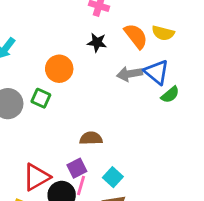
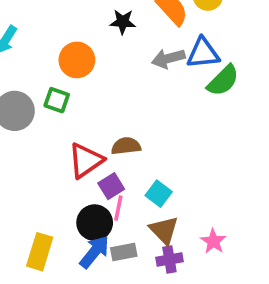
blue triangle: (157, 72) -> (203, 53), turned -40
green semicircle: (170, 95) -> (223, 81), size x1.4
red triangle: (36, 177) -> (86, 160), moved

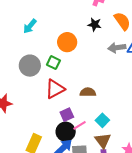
red triangle: (86, 160) -> (55, 89), moved
purple square: (111, 186) -> (67, 115), moved
pink line: (118, 208) -> (80, 125), turned 40

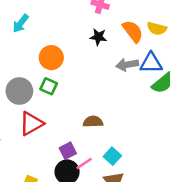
cyan arrow: (30, 26) -> (21, 23), moved
orange circle: (67, 42) -> (51, 58), moved
red triangle: (55, 89) -> (31, 123), moved

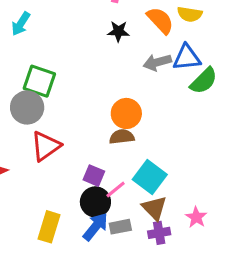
orange circle: (51, 58) -> (126, 113), moved
green square: (49, 86) -> (39, 81), moved, size x1.5
purple square: (68, 151) -> (94, 176), turned -35
cyan square: (112, 156) -> (150, 177), size x1.5

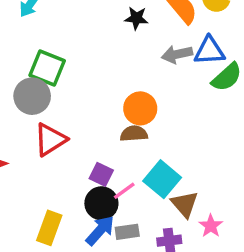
brown triangle: (154, 208) -> (185, 204), moved

